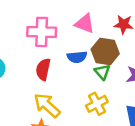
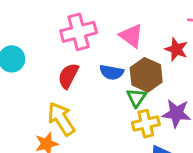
pink cross: (42, 32) -> (79, 32), turned -32
yellow cross: (97, 104) -> (146, 124), moved

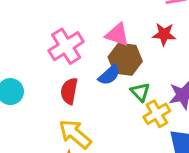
blue semicircle: (112, 72) -> (109, 75), turned -35
brown hexagon: (146, 75) -> (125, 59), moved

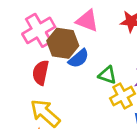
brown hexagon: (125, 59) -> (63, 43), moved
green triangle: (140, 92) -> (107, 75), turned -30

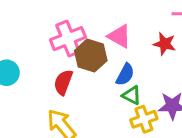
blue semicircle: (79, 58) -> (125, 75), moved, turned -30

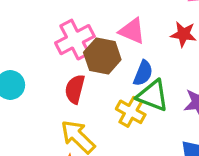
green triangle: (132, 95) -> (153, 96), size x1.5
yellow cross: (144, 119) -> (131, 112), moved, turned -35

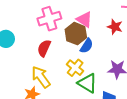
brown hexagon: (102, 56) -> (76, 34), moved
green triangle: (153, 96) -> (87, 83), moved

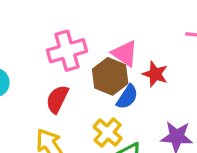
red star: (115, 27) -> (155, 74), moved

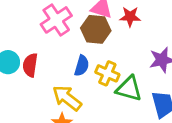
blue semicircle: (127, 97) -> (82, 66), moved
red semicircle: (57, 99) -> (30, 65), moved

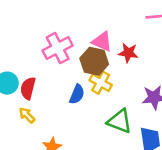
yellow cross: (107, 73) -> (101, 83), moved
yellow arrow: (67, 98) -> (27, 115), moved, size x0.6

